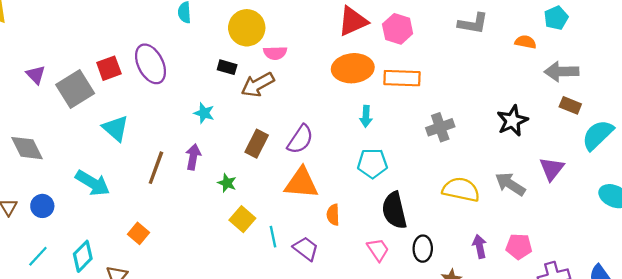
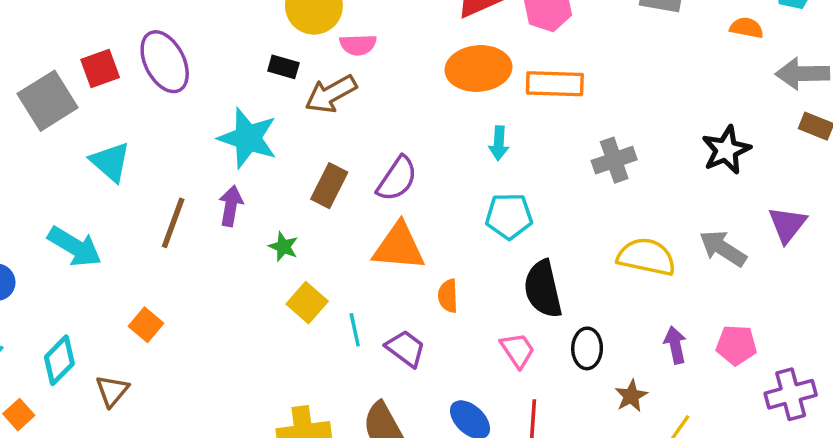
cyan star: (204, 113) -> (248, 138), size x1.8

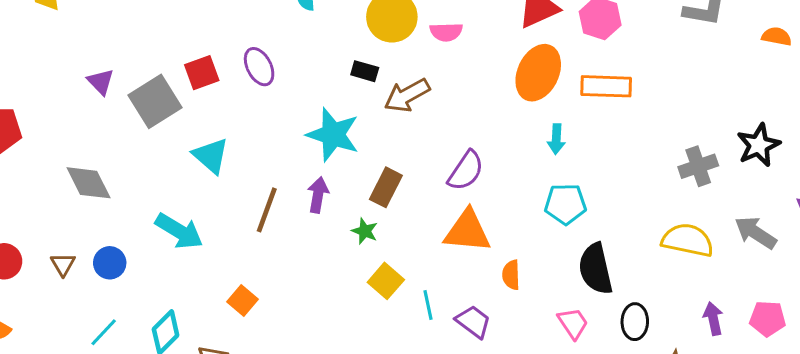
pink semicircle: (358, 45) -> (446, 32), moved
purple ellipse: (165, 62) -> (259, 67), size x0.7
orange ellipse: (478, 69) -> (538, 73), turned -60
gray cross: (614, 160) -> (698, 166), moved
brown rectangle: (329, 186) -> (386, 187), moved

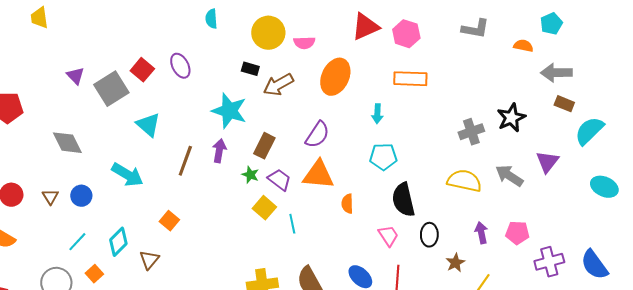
red square: (202, 73) -> (142, 70), turned -30
orange ellipse: (538, 73) -> (335, 77), moved
purple trapezoid: (473, 322) -> (279, 180), moved

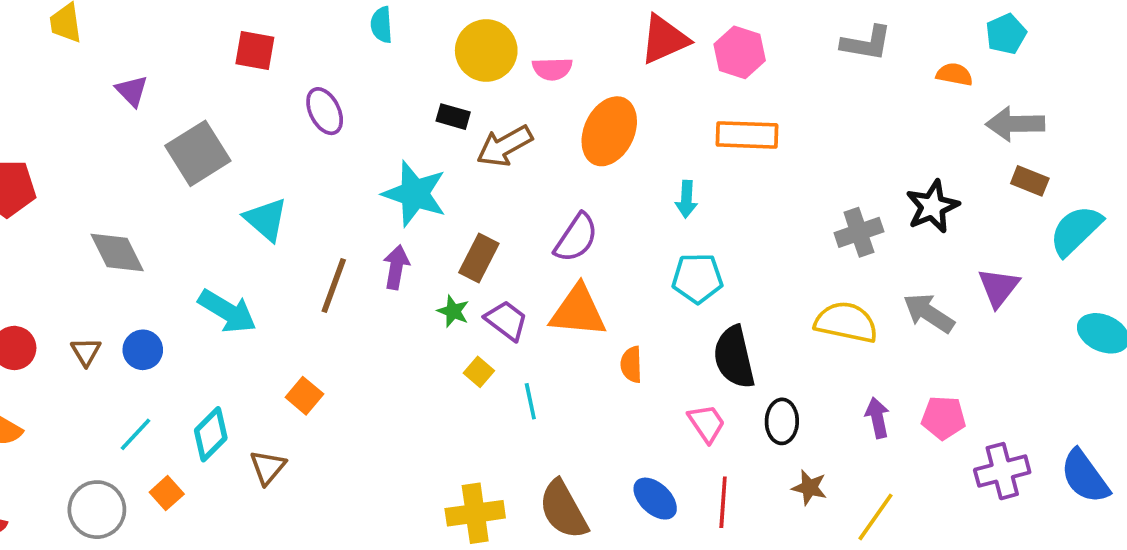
red square: (142, 70) -> (255, 50), moved, turned -30
purple triangle: (75, 76) -> (132, 91), moved
yellow square: (264, 208) -> (479, 372), size x0.7
brown star: (455, 263) -> (809, 488), moved, turned -30

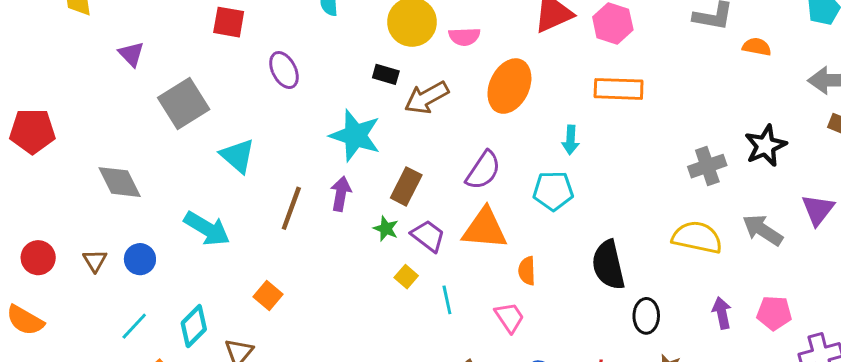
orange semicircle: (954, 74) -> (757, 47), moved
cyan pentagon: (697, 278) -> (553, 191), moved
pink trapezoid: (707, 423) -> (509, 317), moved

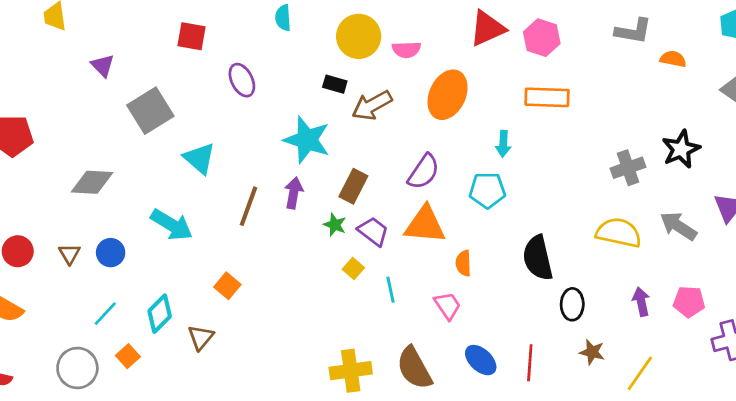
gray diamond: (120, 182) -> (92, 182), turned -60

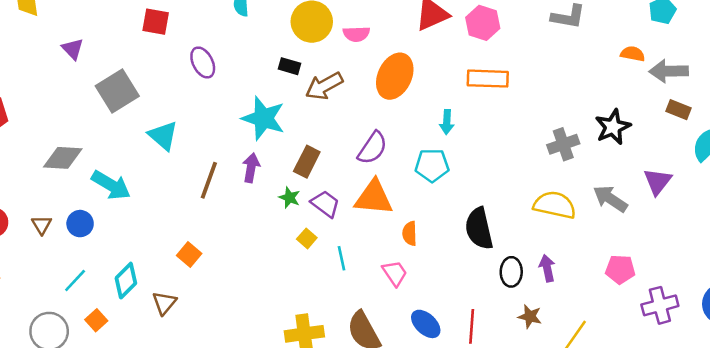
orange semicircle: (673, 59) -> (633, 54), moved
cyan arrow: (172, 225) -> (111, 185), moved
purple arrow: (641, 302) -> (547, 268), moved

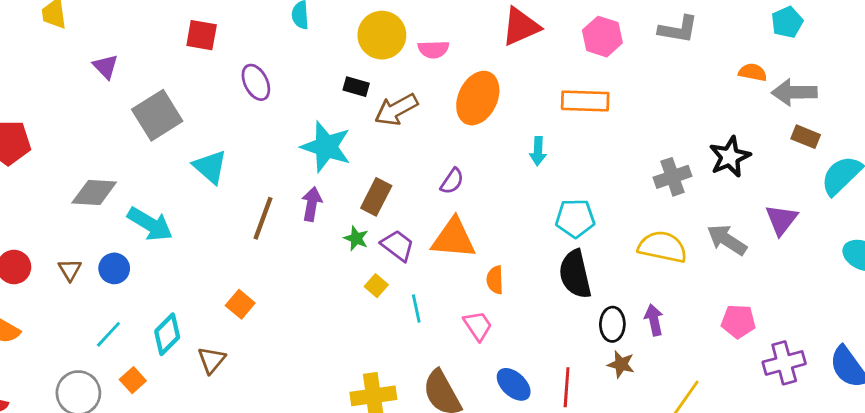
pink hexagon: (483, 23) -> (602, 37), moved
purple semicircle: (372, 148) -> (452, 181), size x0.7
cyan pentagon: (432, 165) -> (575, 218), moved
brown star: (530, 316) -> (621, 364), moved

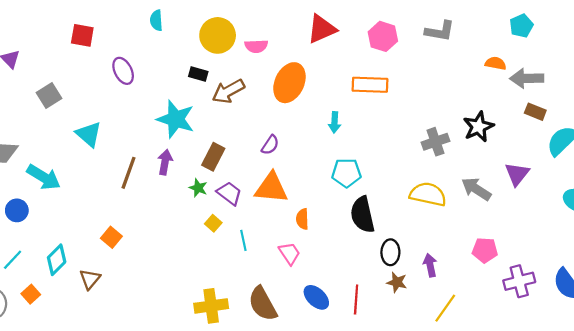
gray square: (157, 115) -> (49, 96), size x0.7
cyan pentagon: (575, 218) -> (346, 173), moved
purple arrow: (654, 320) -> (430, 265), moved

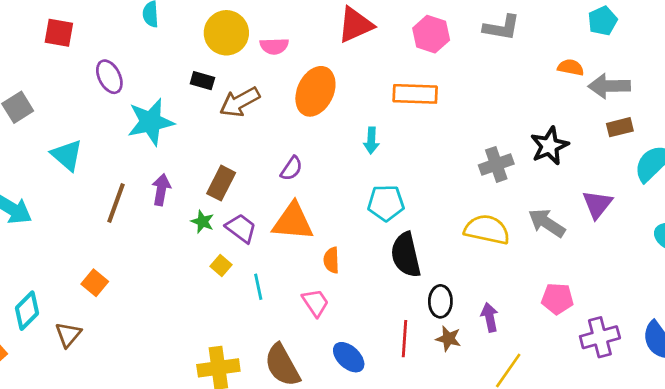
brown rectangle: (535, 112) -> (620, 127), turned -36
cyan star: (176, 119) -> (151, 122), moved, turned -30
red line: (356, 300) -> (405, 339), moved

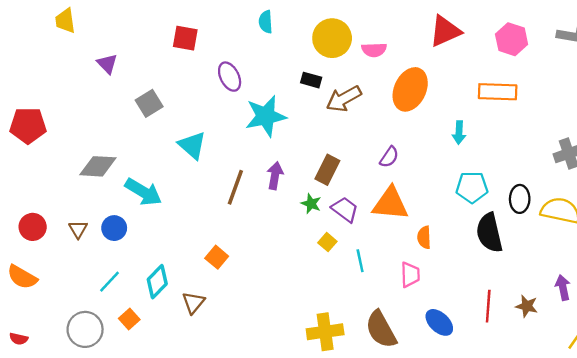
black ellipse: (440, 301) -> (520, 199), moved
pink trapezoid: (315, 303) -> (410, 275), turned 32

